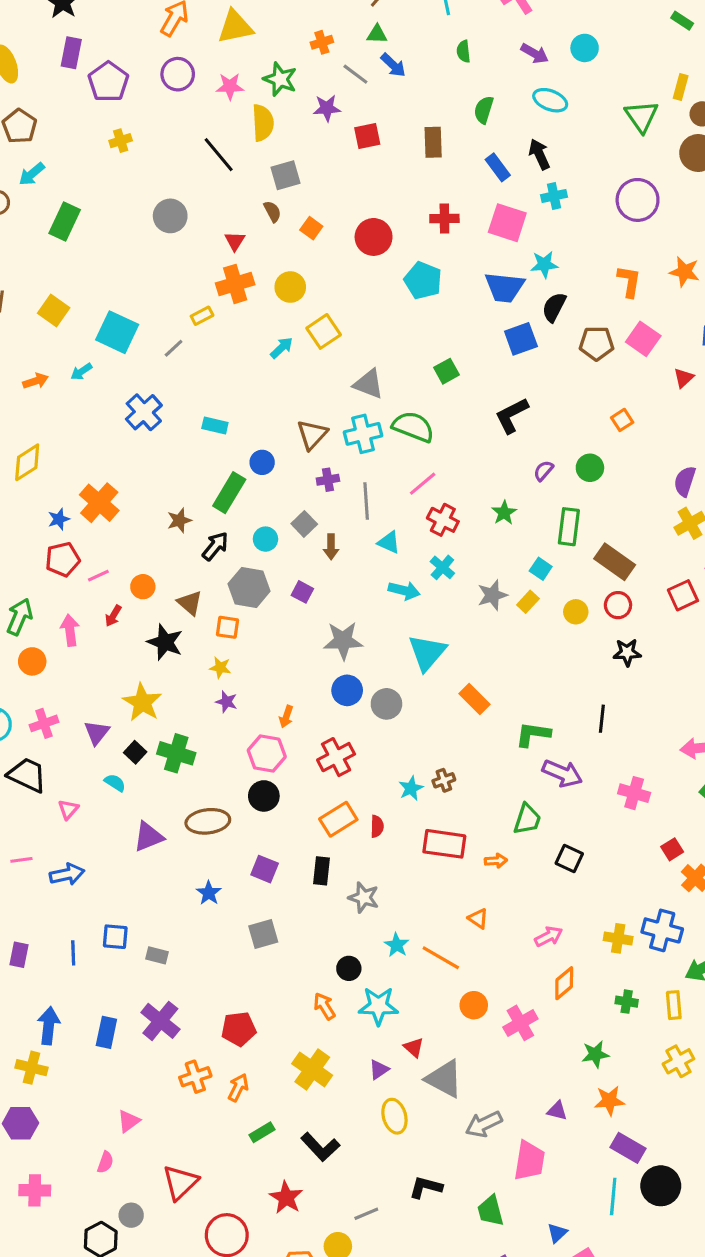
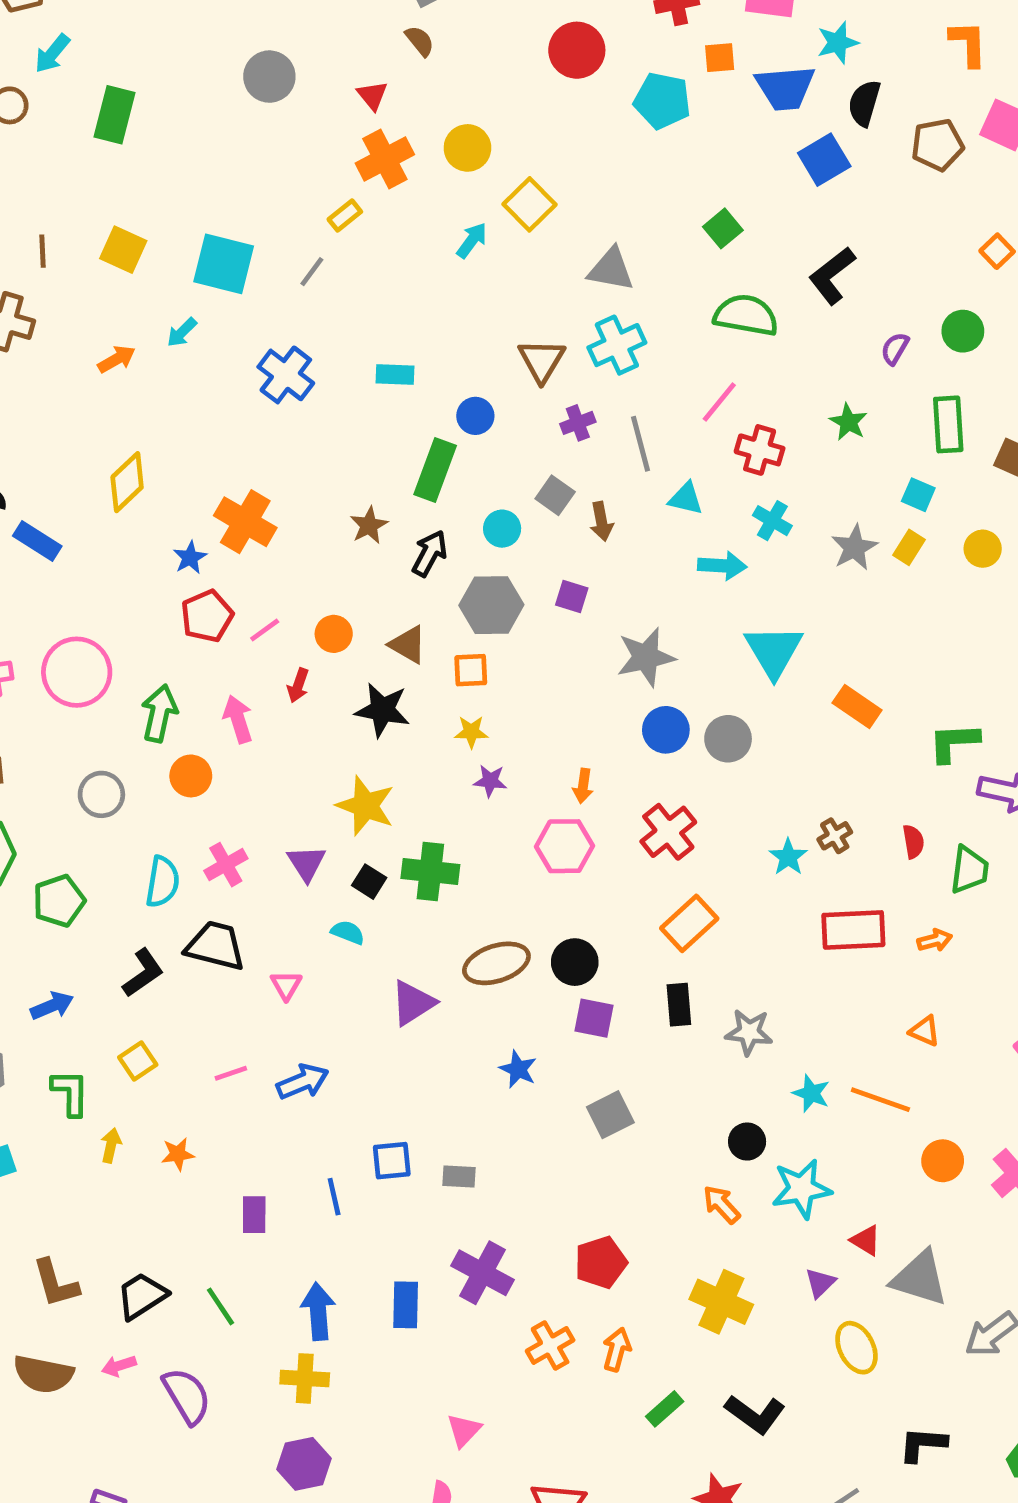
orange square: (311, 228) -> (720, 58), moved, turned -30
green semicircle: (413, 427) -> (746, 315), moved
black circle: (264, 796) -> (575, 962), moved
red semicircle: (377, 826) -> (913, 842), moved

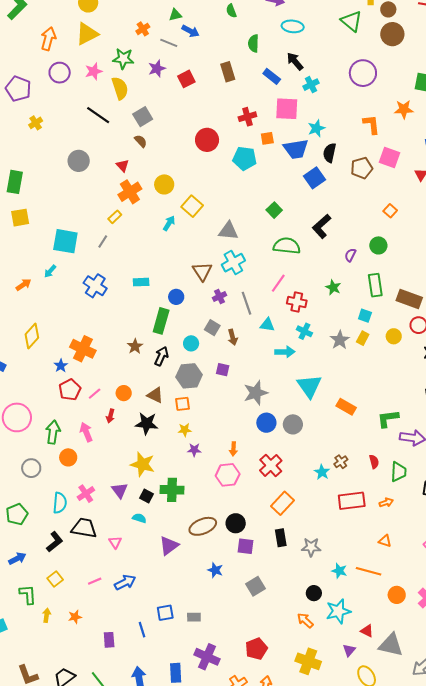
yellow square: (123, 250) -> (20, 218), moved, turned -30

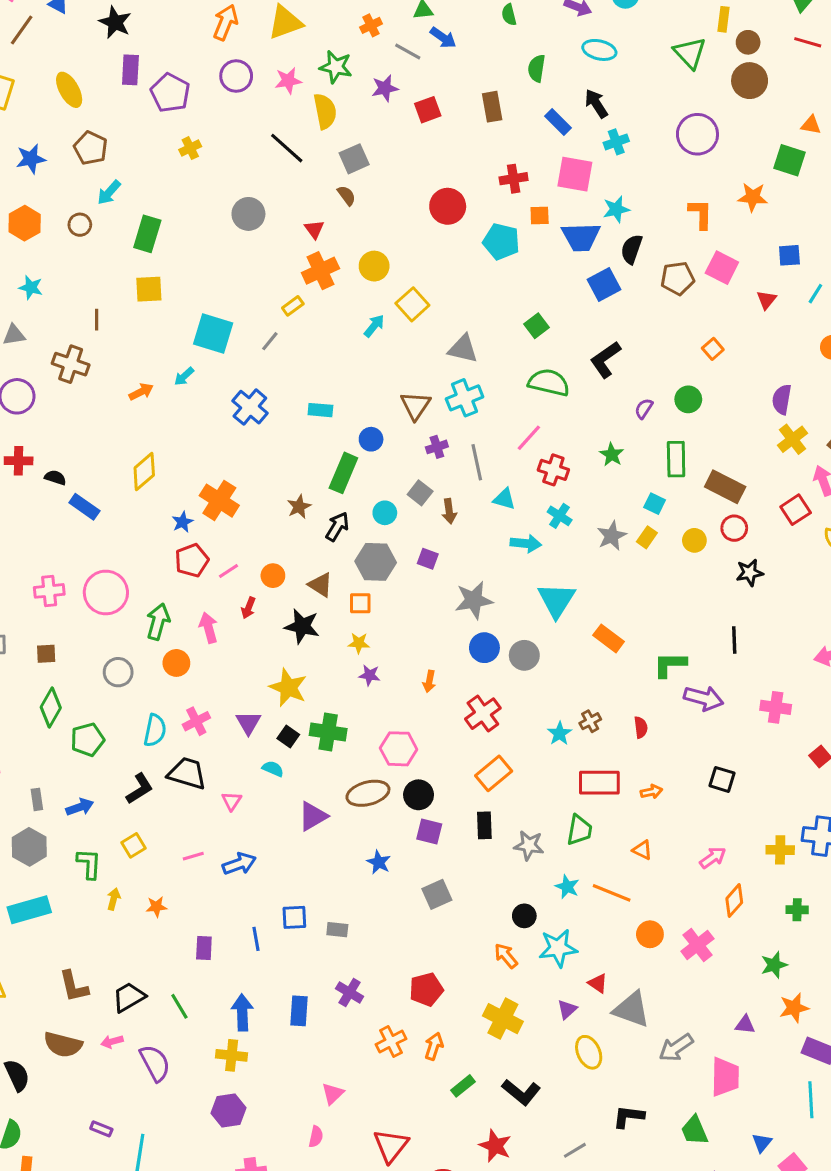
green trapezoid: (399, 472) -> (579, 830), moved
pink hexagon: (228, 475) -> (399, 749), moved
purple cross: (207, 657) -> (350, 992), size x0.7

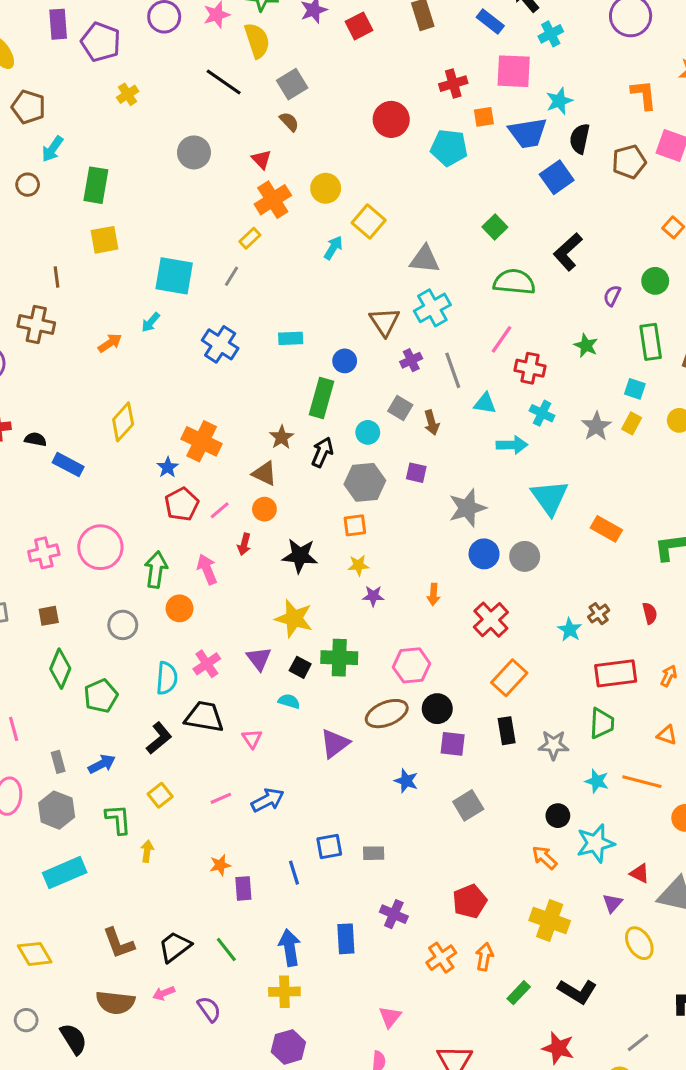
brown triangle: (320, 585) -> (265, 473), moved
orange arrow: (651, 792) -> (669, 676), turned -45
orange star: (156, 907) -> (220, 865), moved
purple semicircle: (155, 1063) -> (209, 1009), size x0.7

